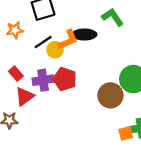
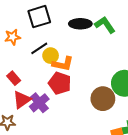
black ellipse: (84, 34) -> (80, 24), moved
orange L-shape: (68, 40) -> (63, 64), moved, turned 35
purple cross: (43, 80) -> (39, 103), moved, turned -30

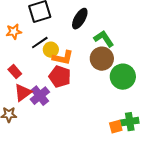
black ellipse: (80, 24) -> (80, 19), turned -60
green L-shape: (105, 25) -> (104, 39), moved
brown circle: (103, 99) -> (102, 59), moved

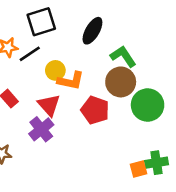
black line: (40, 43) -> (30, 54), moved
red pentagon: (60, 77) -> (95, 110), moved
red triangle: (23, 93) -> (49, 105), moved, turned -36

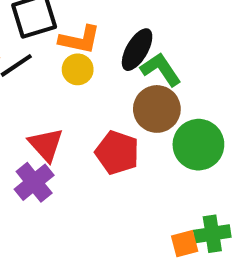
black ellipse: (92, 31) -> (137, 50), moved
yellow circle: (55, 70) -> (78, 69), moved
orange L-shape: (71, 81) -> (80, 40), moved

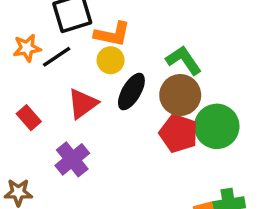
black ellipse: (137, 50) -> (131, 92), moved
red triangle: (46, 145) -> (83, 104), moved, turned 36
red pentagon: (117, 153) -> (178, 133), moved

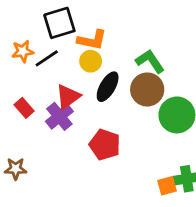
red pentagon: (178, 133) -> (105, 145), moved
purple cross: (72, 159) -> (59, 116), moved

